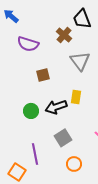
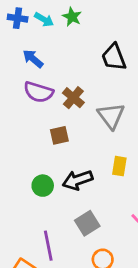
blue arrow: (11, 16) -> (33, 59), moved
brown cross: (64, 35) -> (73, 98), moved
yellow rectangle: (76, 97) -> (119, 166), moved

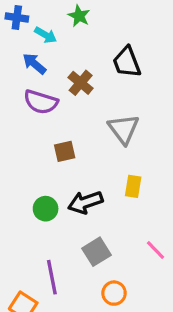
cyan arrow: (44, 20) -> (46, 35), moved
brown cross: (73, 98) -> (81, 83), moved

